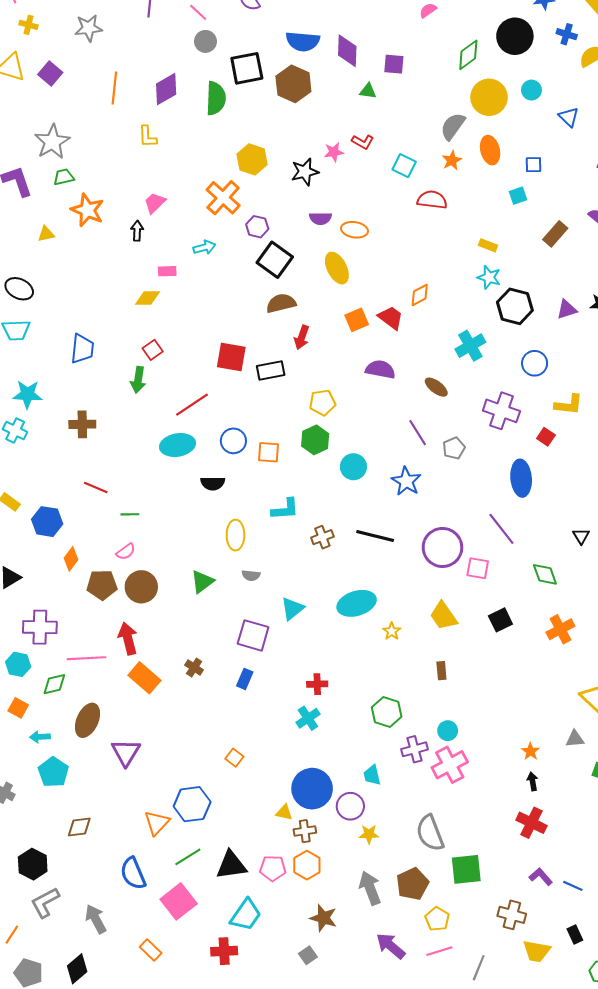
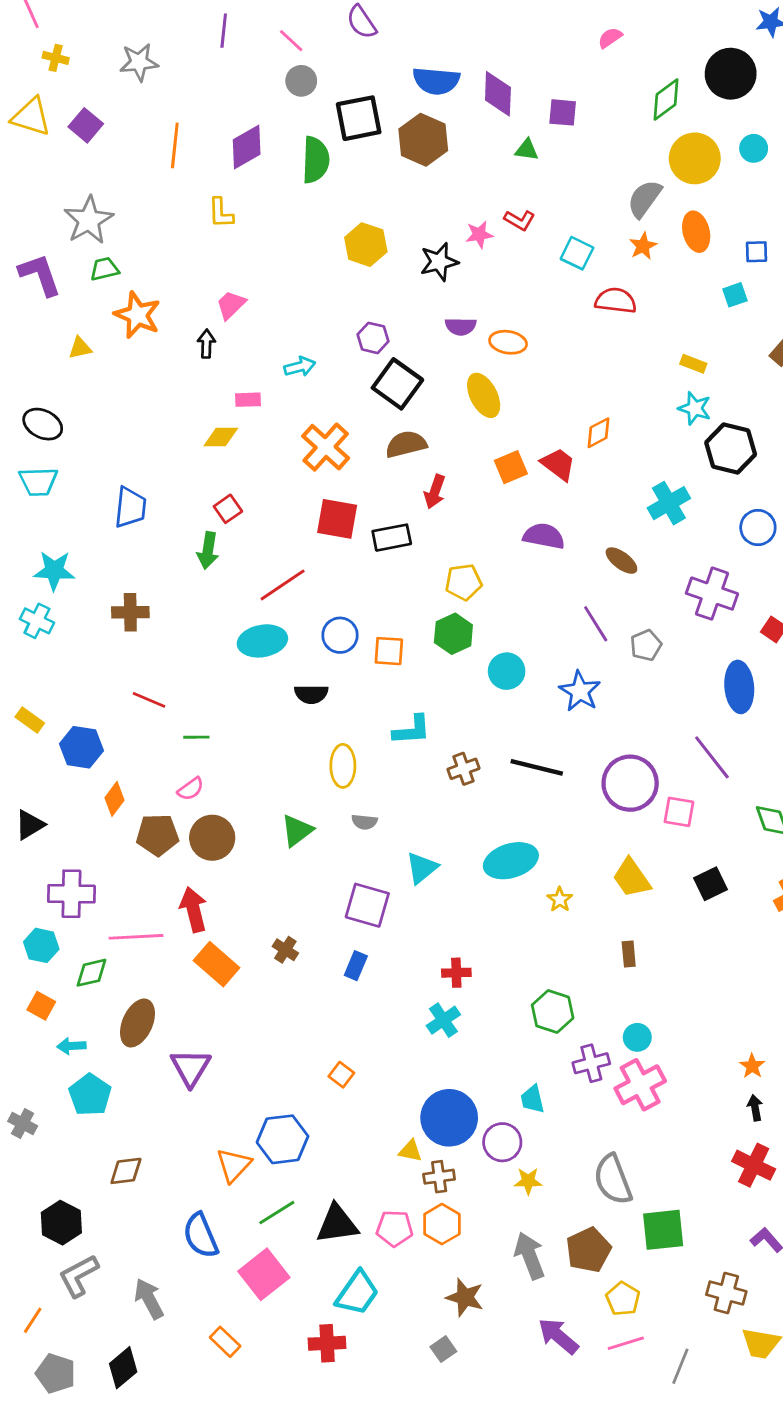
orange cross: (223, 198) -> (326, 447), moved

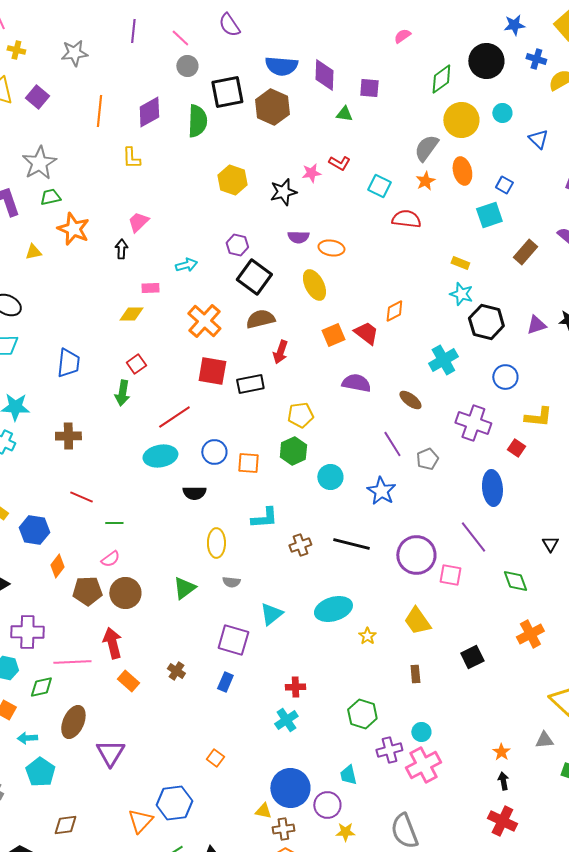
blue square: (756, 252) -> (504, 185), turned 30
cyan square: (735, 295) -> (489, 215), size x1.5
black square: (711, 884) -> (472, 657), moved
orange rectangle: (216, 964) -> (128, 681), size x0.7

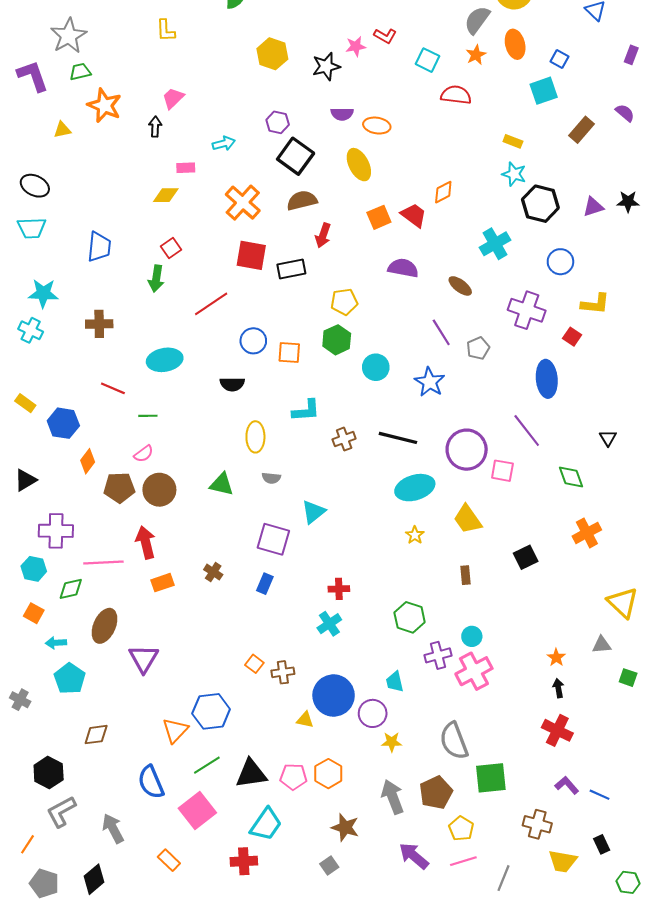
cyan ellipse: (160, 456) -> (165, 360), moved
green triangle: (184, 588) -> (222, 484), turned 50
cyan ellipse: (333, 609) -> (415, 488), moved
orange rectangle: (128, 681) -> (163, 583), turned -60
brown cross: (283, 829) -> (283, 672), moved

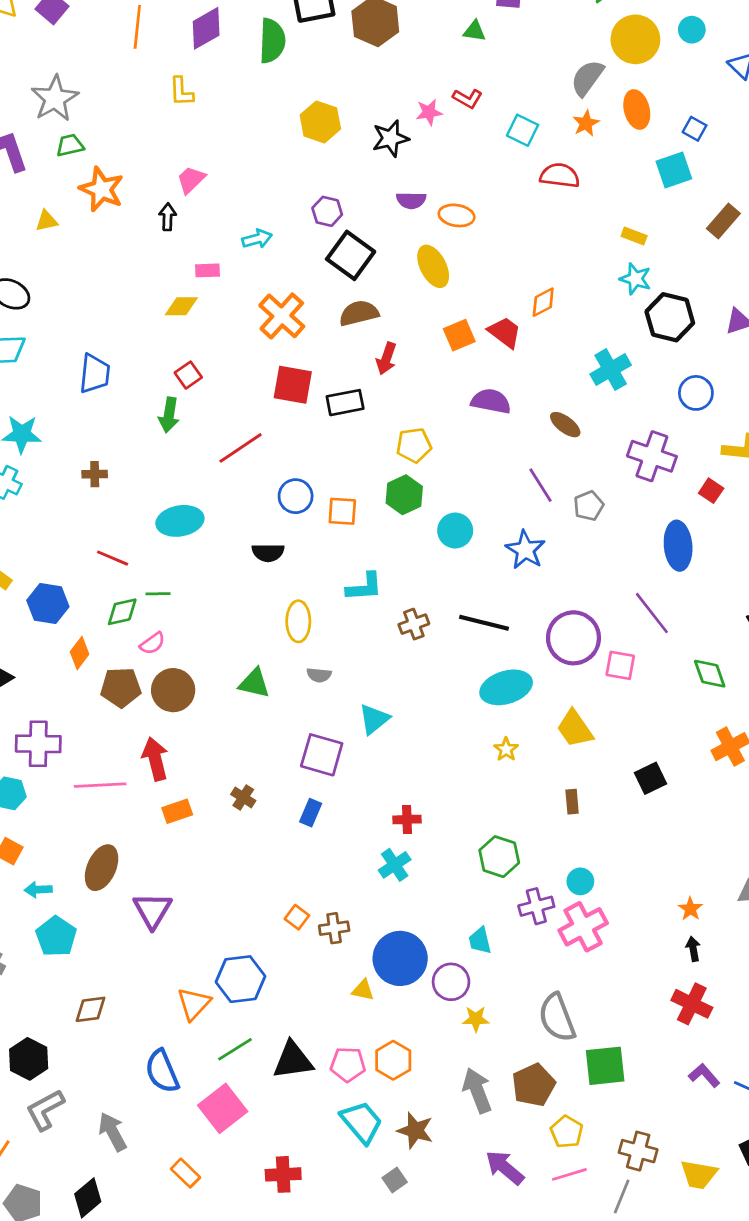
brown cross: (99, 324) -> (95, 474), size x0.7
green diamond: (71, 589) -> (122, 612), moved
cyan trapezoid: (266, 824) -> (362, 1122), moved, turned -75
brown cross: (537, 824) -> (638, 1151), moved

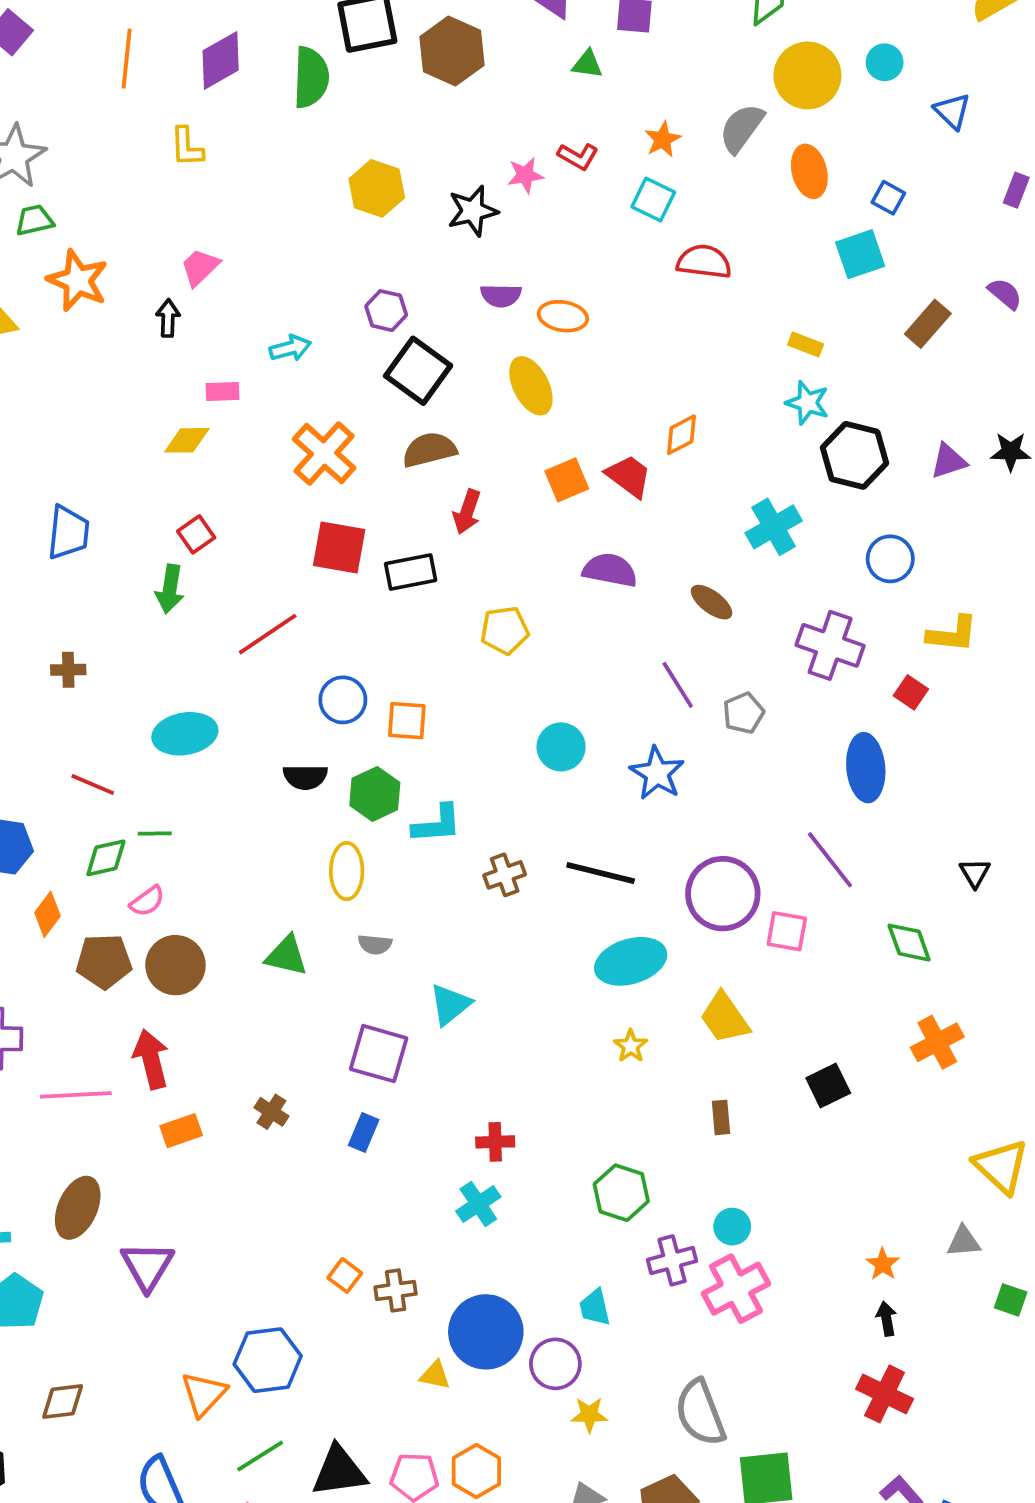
orange star: (586, 123) -> (663, 139), moved
green hexagon: (404, 495) -> (375, 794), moved

